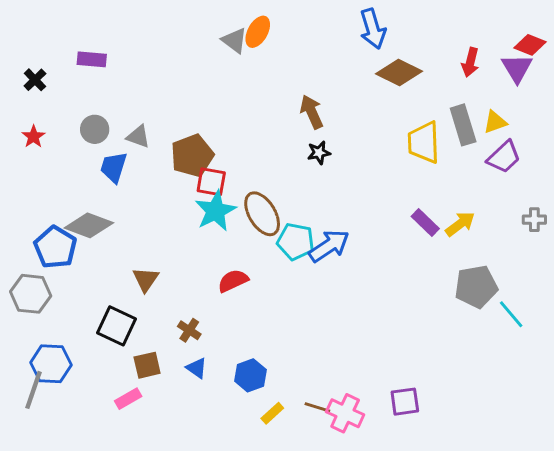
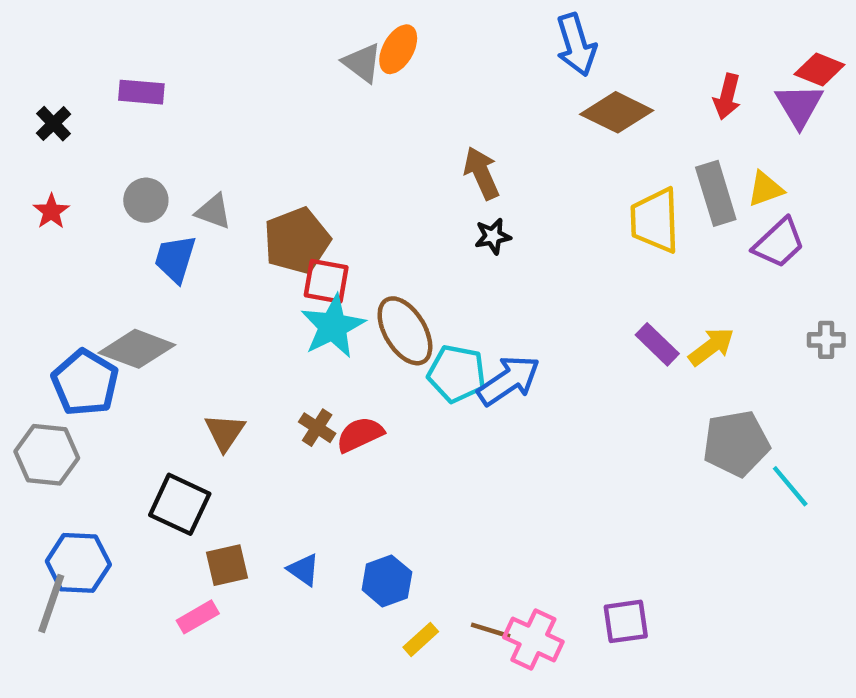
brown cross: (189, 330) -> (317, 428), moved

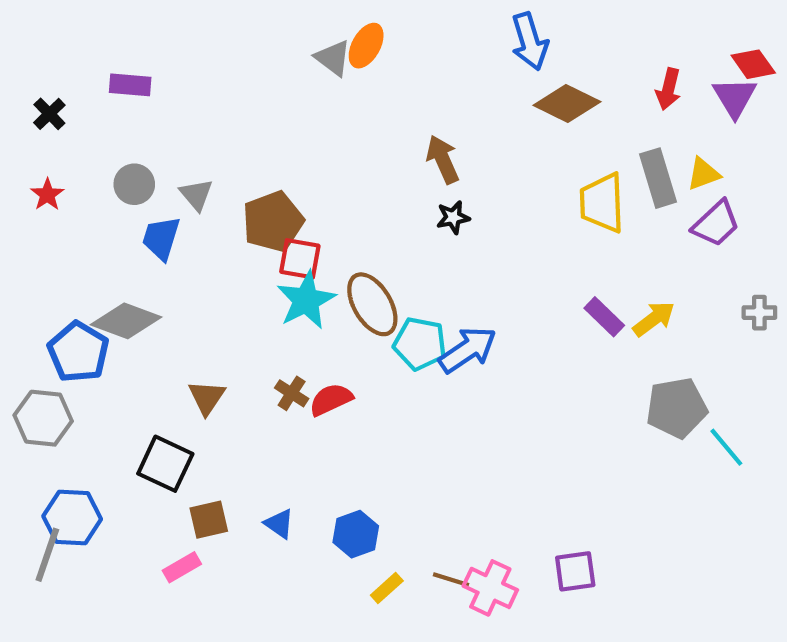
red diamond: (819, 70) -> (753, 64), turned 33
gray triangle: (213, 211) -> (196, 195), turned 30

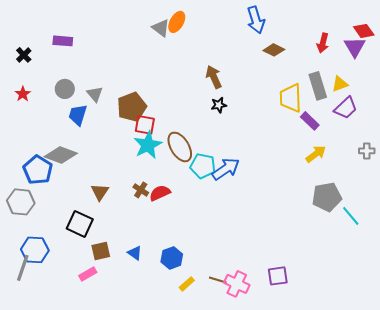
brown diamond: (567, 104) -> (274, 50), size x0.7
purple rectangle: (604, 317) -> (310, 121), moved

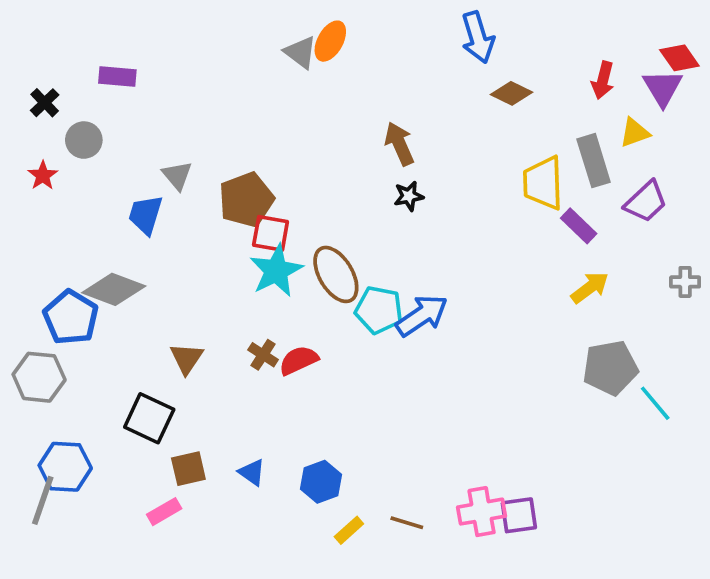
yellow triangle: (340, 84) -> (635, 133), moved
gray circle: (65, 89) -> (84, 140), moved
pink cross: (237, 284) -> (482, 512), moved, turned -35

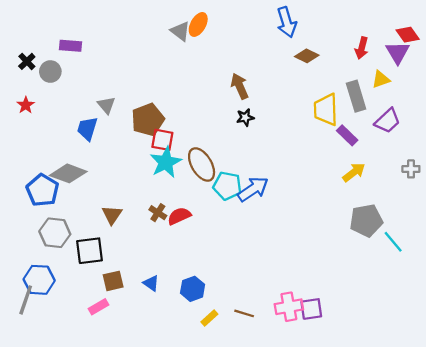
gray circle: (84, 140) -> (50, 72), moved
gray hexagon: (39, 377) -> (55, 233), moved
black square: (149, 418) -> (90, 251), turned -32

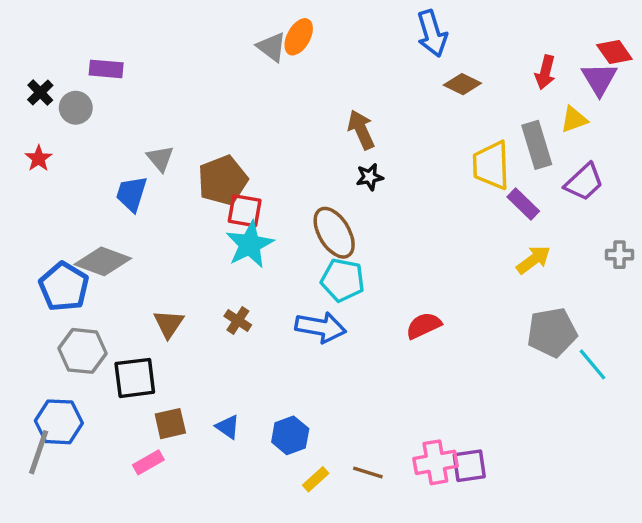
brown ellipse: (202, 164) -> (334, 233), moved
blue arrow: (253, 189) -> (321, 327), moved, turned 44
red semicircle: (179, 216) -> (424, 326), moved

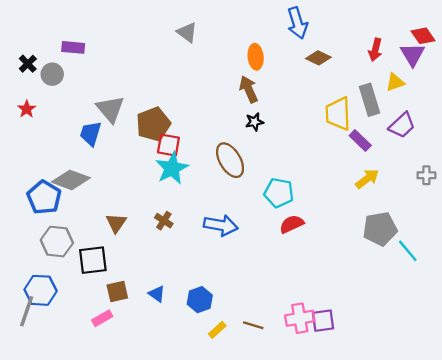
orange ellipse: (299, 37) -> (256, 57), moved, turned -35
gray triangle: (160, 158) -> (110, 109), size x1.5
cyan pentagon: (343, 280) -> (279, 193), moved

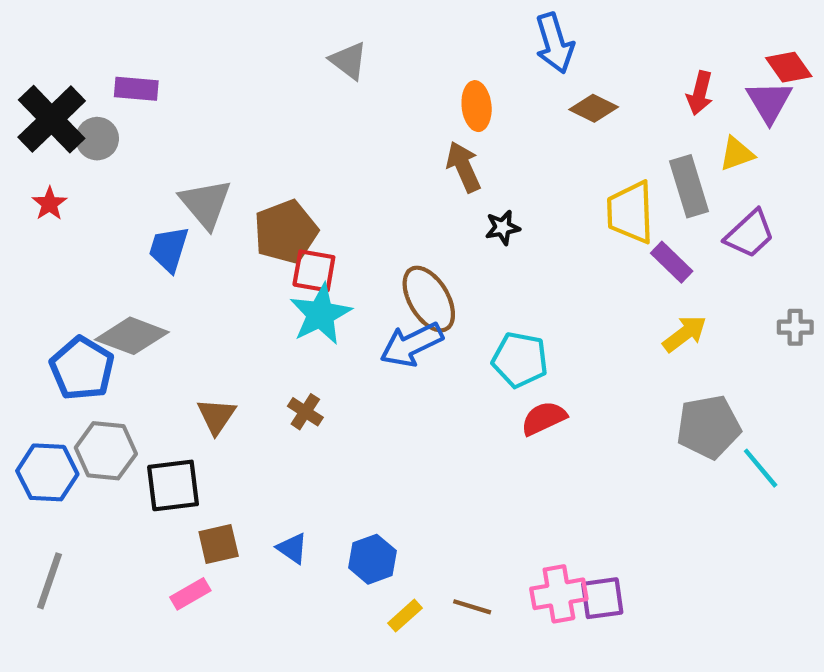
black cross: (28, 64) -> (52, 119), size x2.0
black star: (254, 122) -> (503, 227), moved
blue arrow: (221, 225) -> (412, 345), moved, turned 144
blue hexagon: (41, 290) -> (47, 472), moved

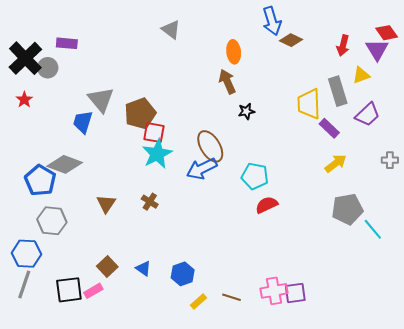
brown diamond: (594, 108) -> (291, 40), moved
blue hexagon: (47, 472) -> (26, 254), moved
black square: (173, 485) -> (69, 290), moved
brown square: (219, 544) -> (107, 266), turned -30

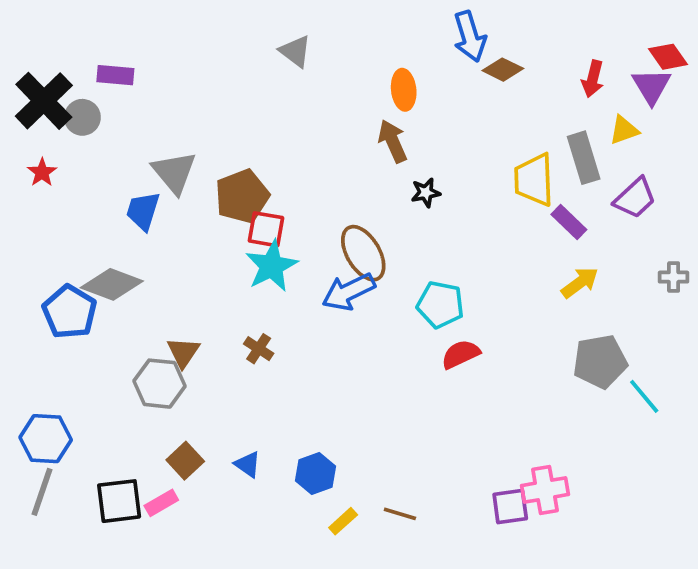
gray hexagon: (52, 221) -> (159, 384), moved
pink cross: (274, 291) -> (545, 490), moved

